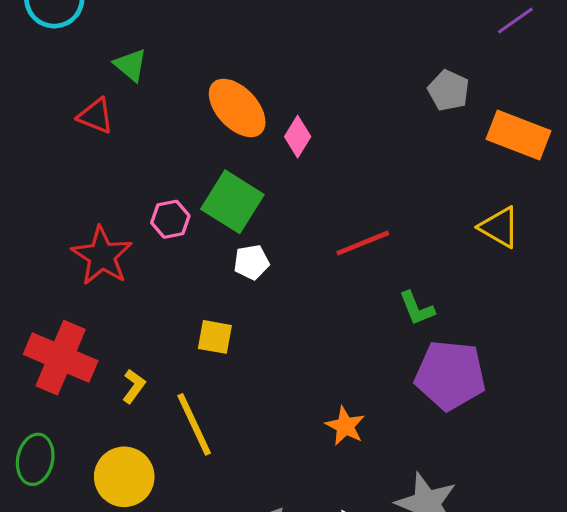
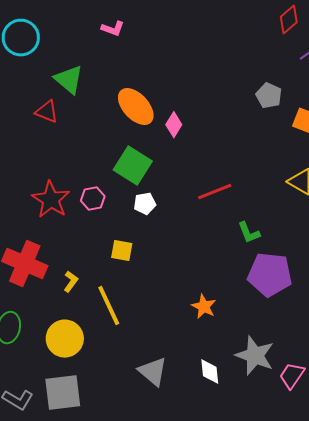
green triangle: (131, 65) -> (69, 80), size x1.4
pink hexagon: (170, 219) -> (93, 199), moved

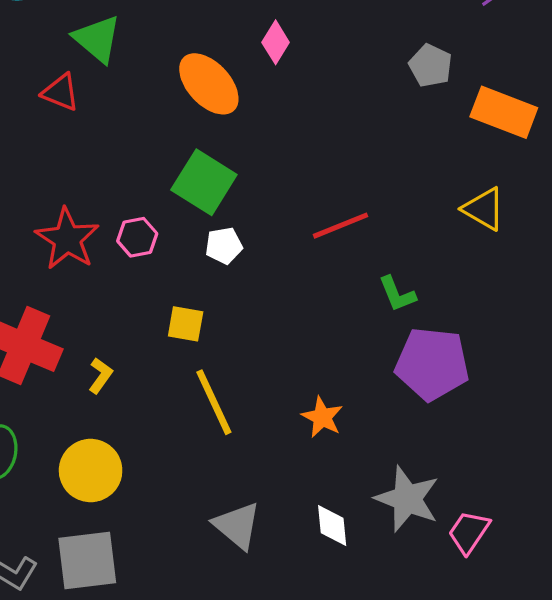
pink diamond: (174, 125) -> (276, 42), moved
yellow line: (109, 306) -> (214, 402), moved

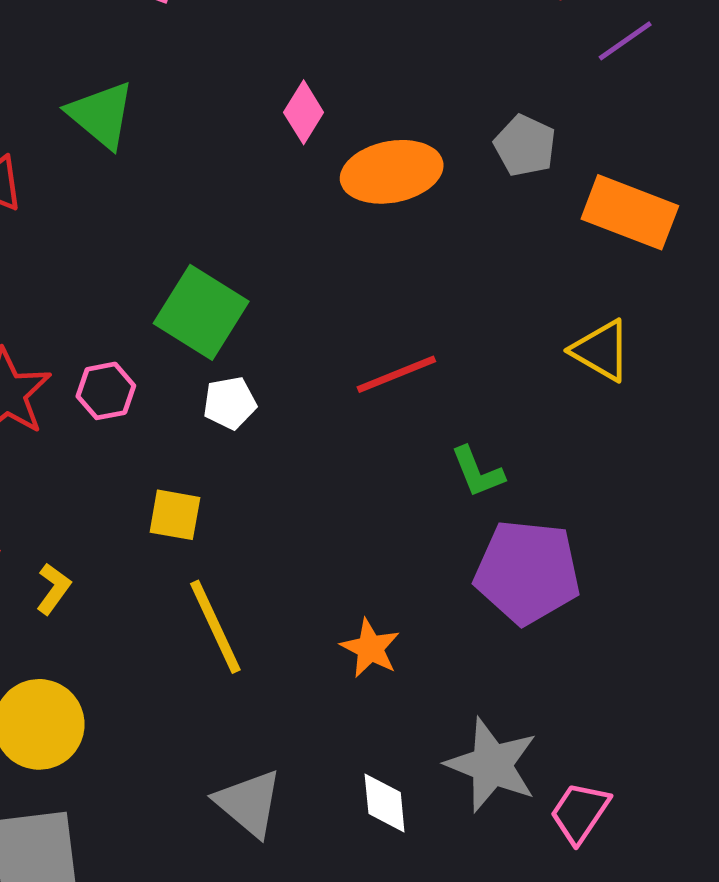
green triangle: (97, 39) -> (101, 115), moved
orange ellipse: (209, 84) -> (392, 172), moved, turned -58

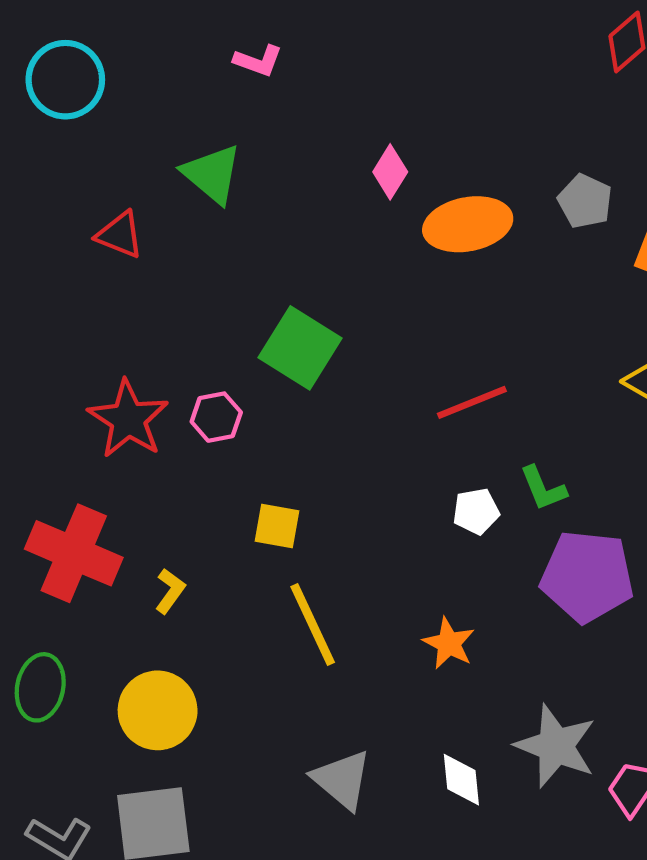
white pentagon: (230, 403) -> (476, 511), moved

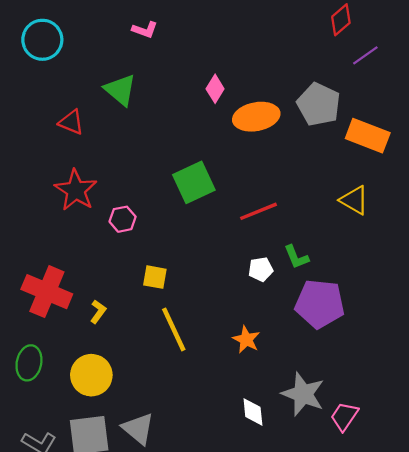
gray pentagon: (585, 201) -> (319, 104), size x1.5
green square: (300, 348) -> (194, 182), moved, turned 33
red star: (128, 419) -> (76, 190), moved
gray triangle: (342, 780) -> (138, 429), moved

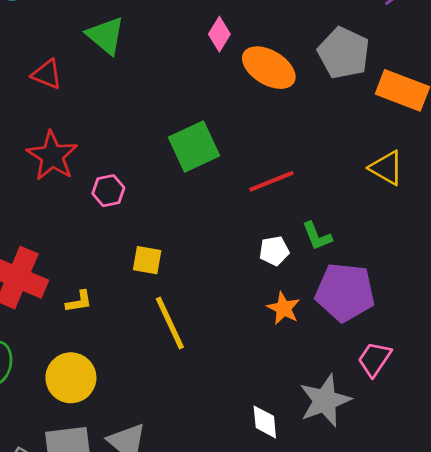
orange ellipse: (256, 117) -> (269, 68), turned 42
yellow L-shape: (98, 312) -> (79, 302), turned 45
orange star: (246, 339) -> (283, 308), moved
gray star: (303, 394) -> (325, 401), turned 30
pink trapezoid: (344, 416) -> (374, 359), moved

